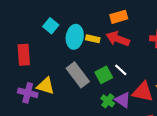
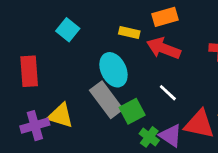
cyan ellipse: (75, 37) -> (113, 70), moved, turned -35
yellow rectangle: (93, 39) -> (129, 33), moved
green square: (104, 75) -> (132, 111), moved
purple cross: (28, 93) -> (35, 126), turned -30

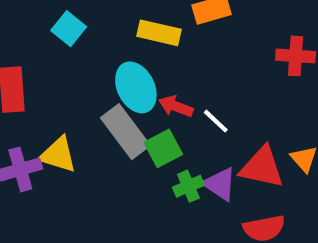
yellow rectangle: (129, 33) -> (159, 33), size x1.4
red arrow: (164, 48) -> (176, 106), moved, size x0.7
green cross: (149, 137) -> (188, 186), turned 30

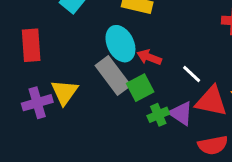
white line: (216, 121) -> (192, 74), moved
yellow triangle: (58, 155) -> (64, 92), turned 48

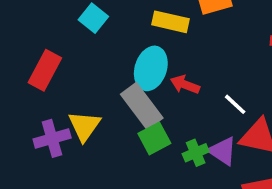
cyan ellipse: (120, 44) -> (151, 68), turned 44
red rectangle: (31, 45) -> (45, 70), turned 32
green square: (140, 88) -> (154, 138), moved

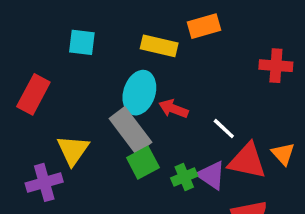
cyan square: (93, 18) -> (82, 42), turned -32
purple cross: (52, 138) -> (44, 182), moved

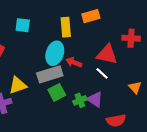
yellow rectangle: (159, 46) -> (66, 27), turned 72
gray rectangle: (130, 130) -> (50, 74), turned -70
yellow triangle: (73, 150) -> (18, 85), turned 36
red triangle: (247, 161) -> (107, 54), moved

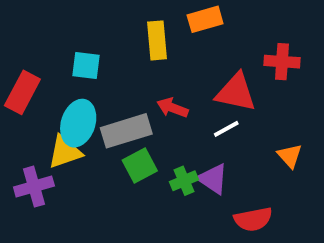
cyan square: (23, 25) -> (86, 65), moved
cyan ellipse: (55, 53) -> (78, 123), moved
white line: (102, 73) -> (226, 129), turned -72

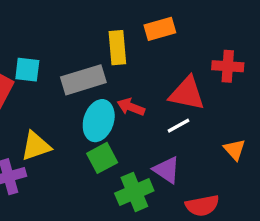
cyan square: (86, 65) -> (27, 70), moved
cyan ellipse: (78, 123) -> (99, 121), moved
gray rectangle: (126, 131) -> (83, 80), moved
green cross: (184, 181) -> (134, 192), moved, size x1.5

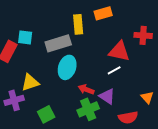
red arrow: (131, 107) -> (86, 89), moved
orange triangle: (235, 149) -> (147, 97), moved
green square: (102, 158) -> (46, 114), moved

